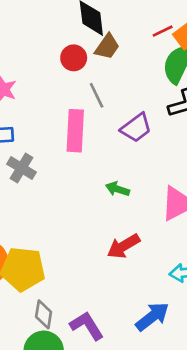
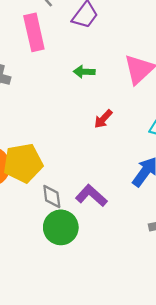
red arrow: (124, 246) -> (103, 119), size x0.7

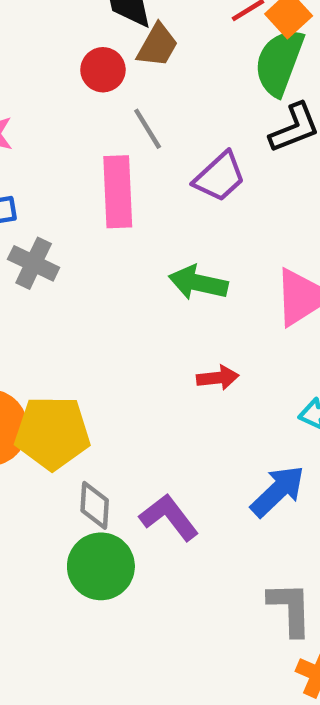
green arrow: (84, 72) -> (198, 283), size x1.4
red arrow: (103, 119) -> (218, 378), turned -150

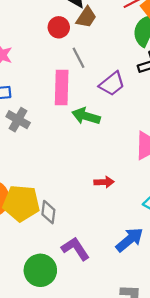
green arrow: (198, 283) -> (86, 116), moved
gray diamond: (95, 505) -> (48, 212), moved

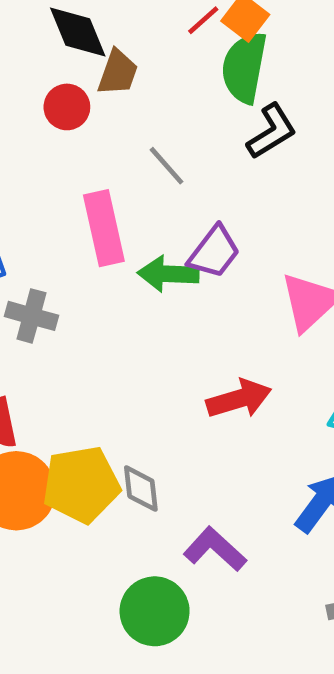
gray line: (79, 58) -> (167, 166), moved
purple trapezoid: (112, 84) -> (214, 252), moved
red arrow: (104, 182) -> (239, 399), size x1.5

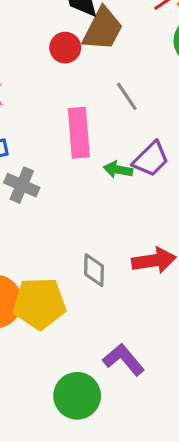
brown trapezoid: (118, 72) -> (103, 29), size x1.4
green arrow: (168, 274) -> (118, 170), size x0.7
gray diamond: (141, 489) -> (94, 270), moved

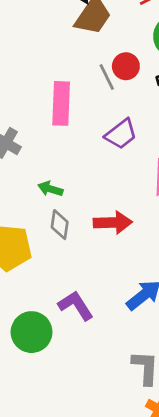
red circle: (65, 48) -> (126, 66), moved
green arrow: (118, 170) -> (50, 189), moved

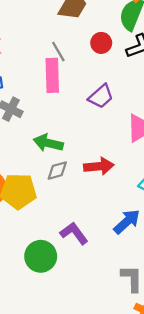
gray line: (107, 77) -> (58, 52), moved
green arrow: (50, 189) -> (48, 143), size x1.5
gray diamond: (60, 225) -> (57, 171), turned 70

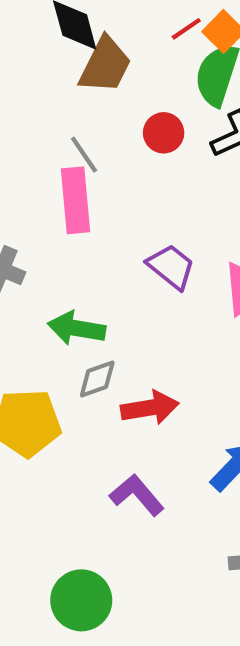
purple trapezoid: (101, 96) -> (171, 267), moved, turned -96
red arrow: (99, 166) -> (150, 408), moved
green circle: (41, 256) -> (81, 600), moved

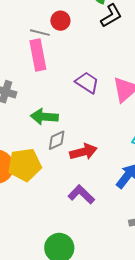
red circle: (164, 133) -> (60, 21), moved
gray line: (84, 155) -> (40, 33), turned -36

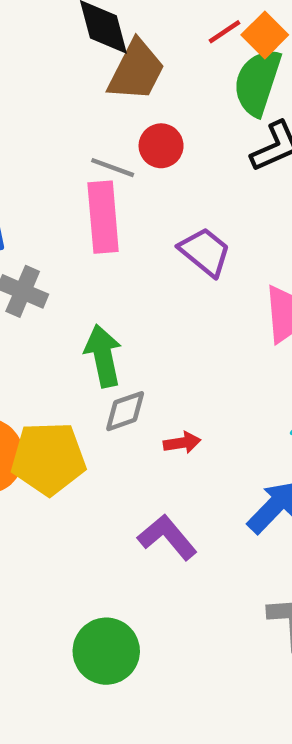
purple trapezoid: (87, 83) -> (205, 252), moved
green arrow: (44, 117) -> (103, 356), turned 68
red arrow: (83, 152) -> (182, 443), size x0.6

